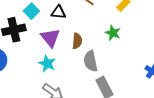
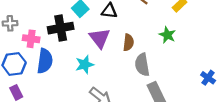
cyan star: (47, 64) -> (85, 65), moved, turned 30

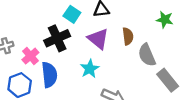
pink cross: (31, 39) -> (30, 56), turned -35

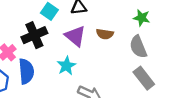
brown semicircle: (128, 36) -> (105, 34), turned 105
gray semicircle: (147, 55) -> (138, 47), moved

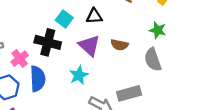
black cross: (34, 35) -> (48, 42), turned 35
gray rectangle: (144, 78) -> (129, 93), moved, turned -70

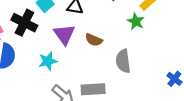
green star: (158, 30) -> (136, 21), moved

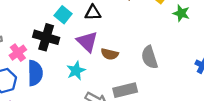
green star: (136, 21) -> (181, 13), moved
brown semicircle: (94, 40) -> (110, 54), moved

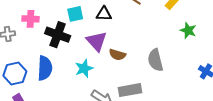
green star: (181, 13) -> (188, 30), moved
cyan square: (63, 15) -> (75, 14), turned 35
pink cross: (18, 53) -> (30, 19), moved, turned 35

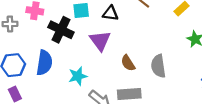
brown semicircle: (117, 55) -> (128, 63), moved, turned 35
cyan star: (84, 68) -> (78, 76), moved

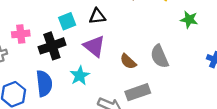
black cross: (61, 30) -> (52, 46), turned -30
cyan star: (78, 76) -> (80, 76), moved

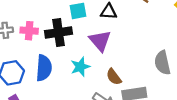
pink cross: (21, 34) -> (29, 31), moved
brown semicircle: (128, 61) -> (114, 77), moved

